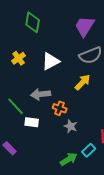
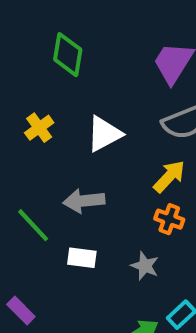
orange cross: (60, 108) -> (169, 219), moved
white rectangle: (32, 122) -> (82, 258), moved

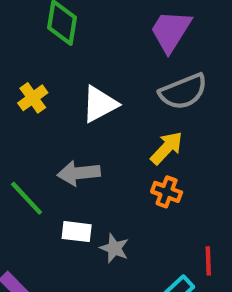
gray star: (145, 266) -> (114, 248), moved

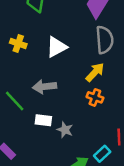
gray semicircle: (183, 92) -> (105, 40), turned -72
yellow cross: (33, 98) -> (18, 43), turned -35

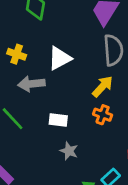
gray arrow: (45, 87) -> (31, 84), moved
white rectangle: (43, 120) -> (58, 120), moved

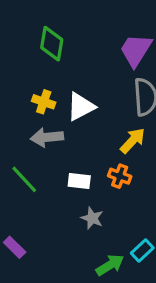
yellow cross: (17, 54) -> (44, 102), moved
orange cross: (103, 115) -> (120, 176), moved

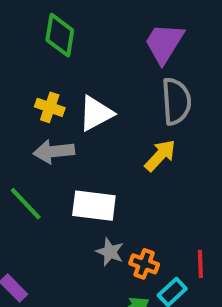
orange cross: (120, 176) -> (144, 264), moved
white rectangle: (79, 181) -> (94, 206), size x1.5

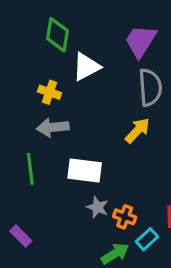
white triangle: (96, 113) -> (86, 67), moved
green line: (26, 204) -> (30, 169), turned 36

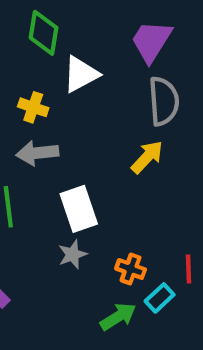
white rectangle: (85, 171) -> (79, 209), turned 64
gray star: (97, 207) -> (73, 254), moved, turned 30

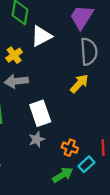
yellow cross: (33, 107) -> (14, 55), turned 35

